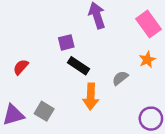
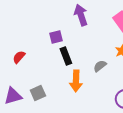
black rectangle: (78, 66) -> (66, 56), turned 36
gray square: (44, 111) -> (38, 93), turned 35

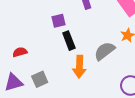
red semicircle: (19, 57) -> (20, 52), moved, turned 32
gray semicircle: (100, 66) -> (104, 51), size x1.5

